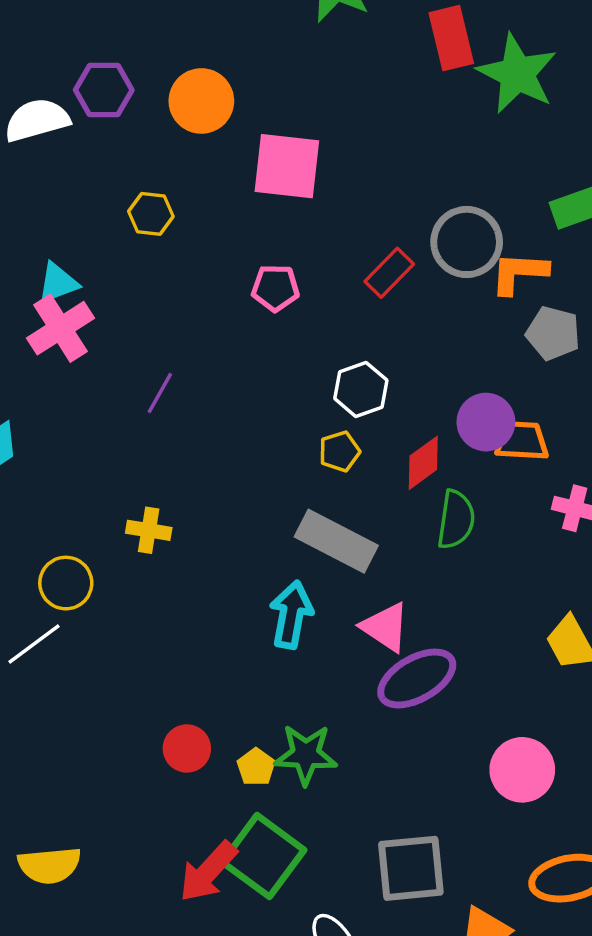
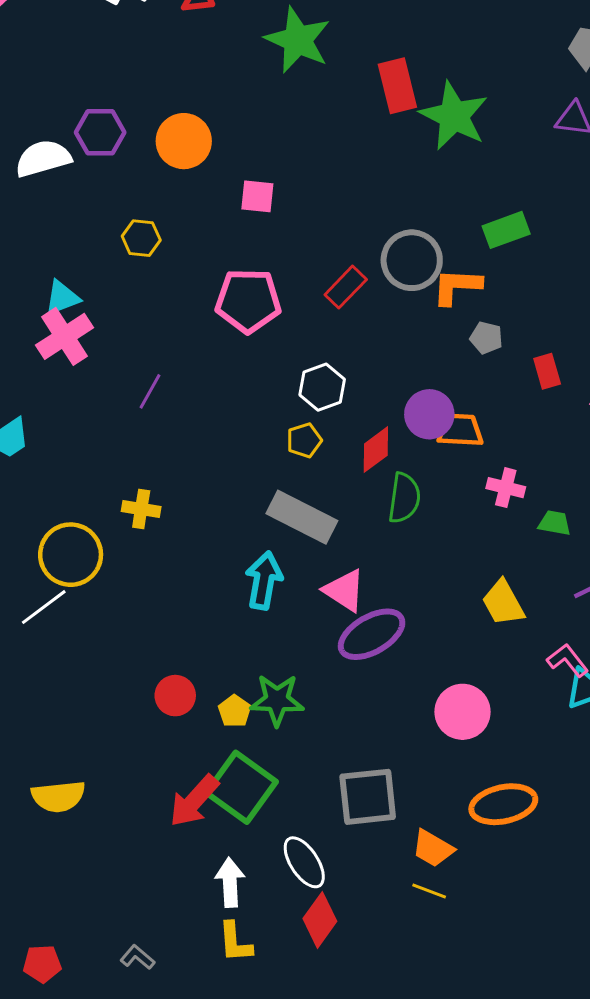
pink square: (287, 166) -> (257, 196), size x0.6
pink pentagon: (275, 288) -> (248, 301), size x1.6
gray pentagon: (553, 333) -> (486, 338), size x0.7
yellow circle: (66, 583) -> (71, 555), size x1.4

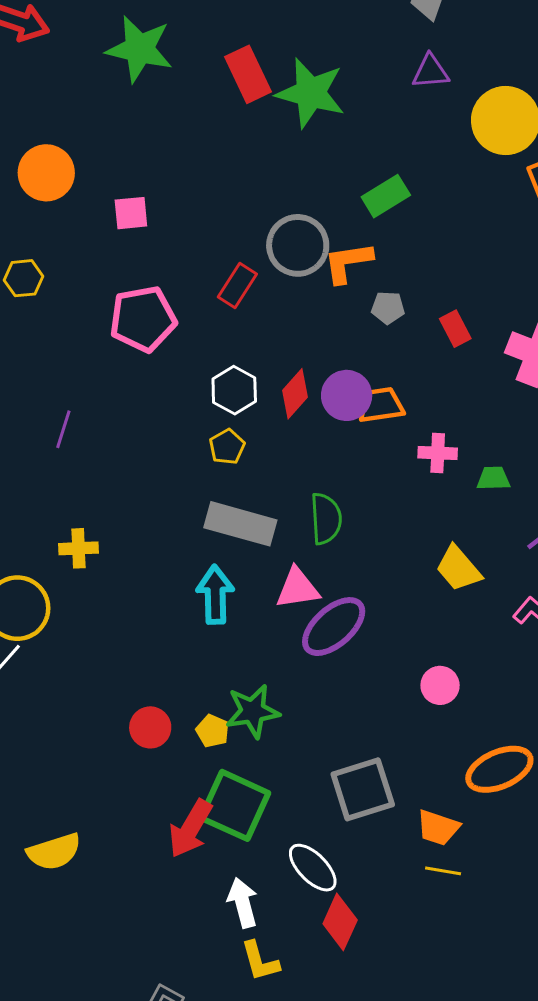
red diamond: (376, 450) -> (295, 394), moved
green semicircle: (404, 498) -> (326, 519), moved
pink triangle: (344, 590) -> (298, 588), turned -30
pink circle: (463, 712) -> (440, 685), size x0.7

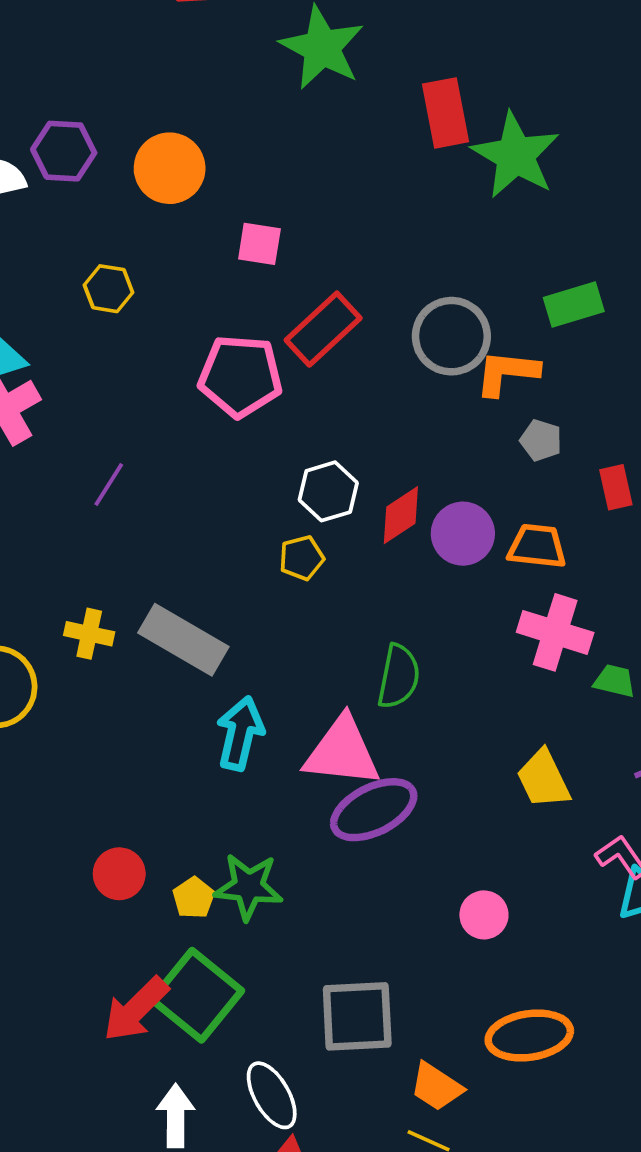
red rectangle: (237, 286) -> (323, 329), moved, size x1.4
orange trapezoid: (381, 405) -> (537, 546), moved
pink cross: (438, 453) -> (555, 632), size x1.5
gray rectangle: (240, 524) -> (183, 640), moved
pink triangle: (298, 588) -> (342, 752), size x1.4

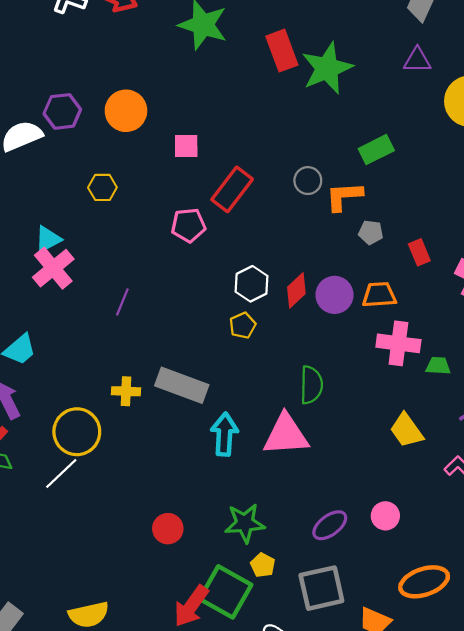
green star: (515, 155) -> (327, 68), turned 30
gray circle: (451, 336) -> (308, 181), size x0.6
pink pentagon: (240, 376) -> (188, 225), size x0.7
purple ellipse: (374, 810) -> (330, 525), moved, size x0.7
yellow pentagon: (194, 898) -> (263, 565), moved

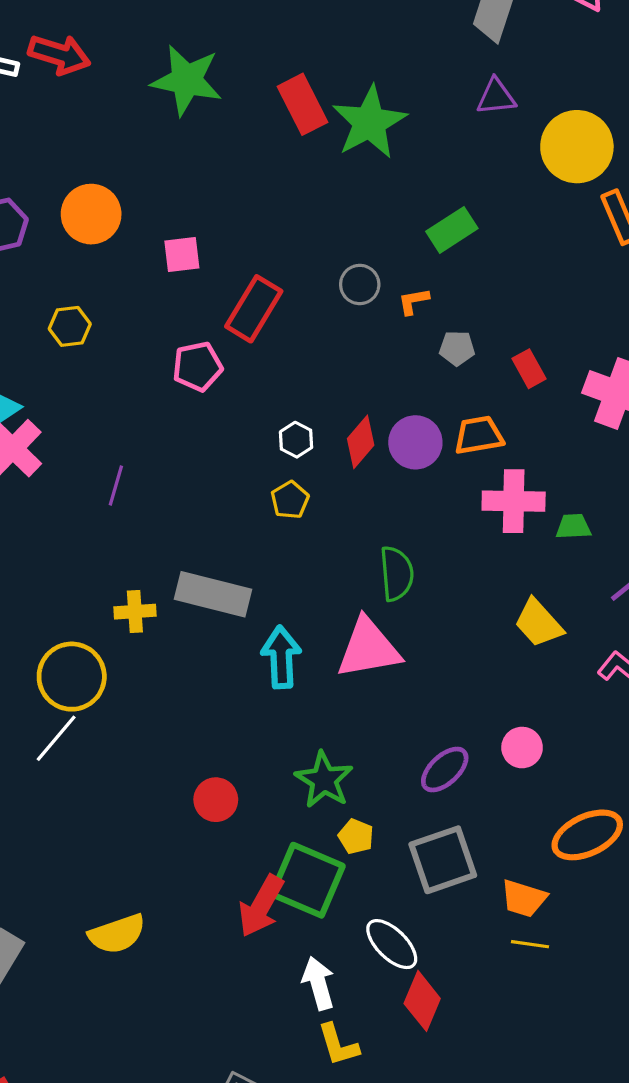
orange L-shape: (344, 196) -> (413, 301), size x0.6
white hexagon: (251, 284) -> (296, 440), size x0.7
green star: (245, 523) -> (324, 780), turned -30

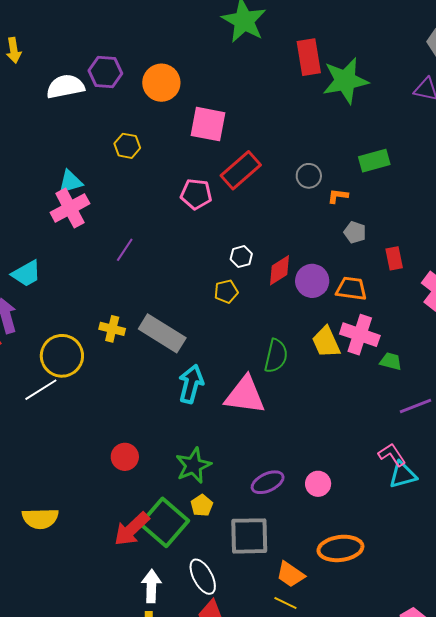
pink square: (182, 255) -> (208, 124), size x1.5
yellow trapezoid: (539, 623) -> (326, 342), moved

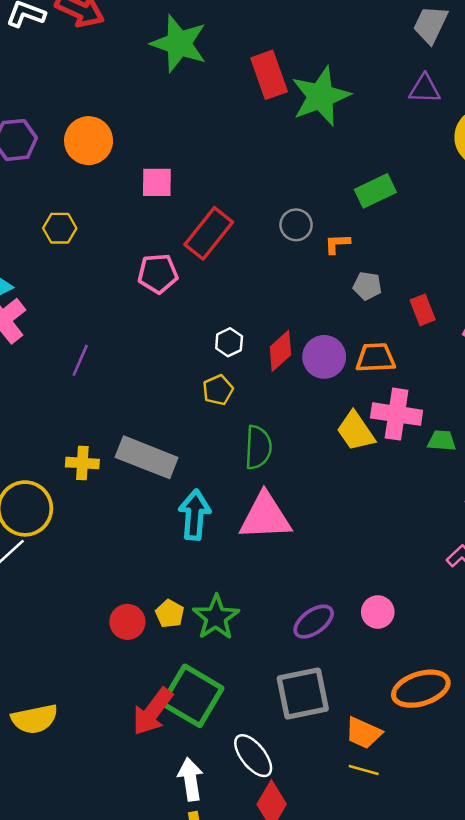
pink square: (208, 124) -> (157, 182), size x0.7
green semicircle: (276, 356) -> (258, 447), moved
yellow pentagon: (202, 505) -> (170, 614), moved

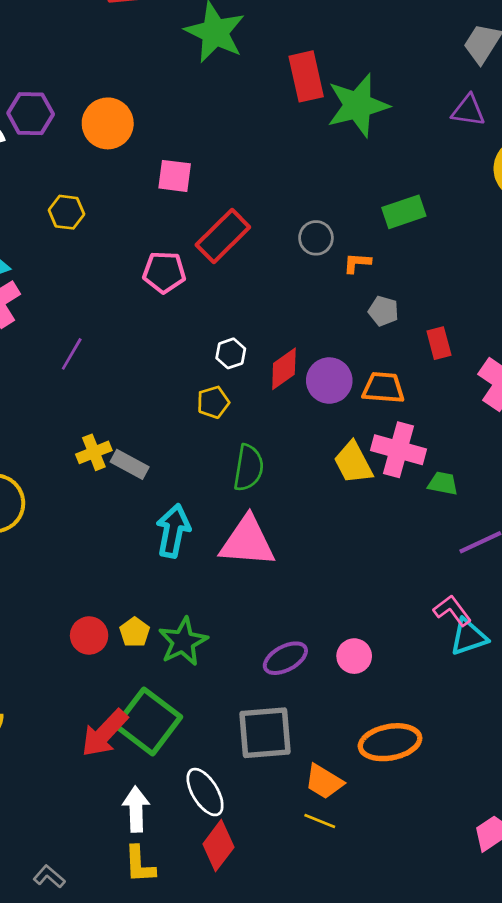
gray rectangle: (147, 457) -> (130, 464), size x0.6
yellow cross: (82, 463) -> (94, 452), moved, turned -32

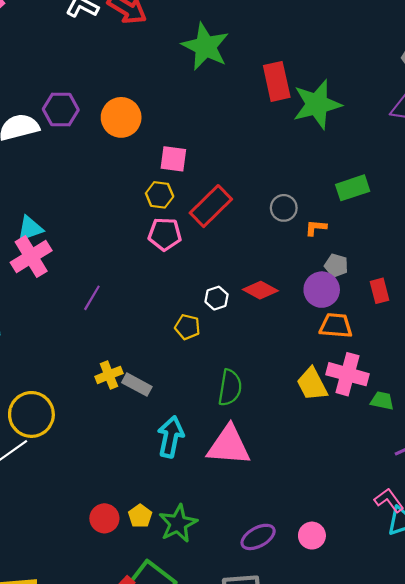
yellow hexagon: (67, 212) -> (160, 195), moved
red diamond: (284, 369) -> (260, 290), moved, turned 64
purple circle: (329, 381) -> (322, 290), moved
yellow pentagon: (213, 402) -> (187, 327), moved, turned 30

